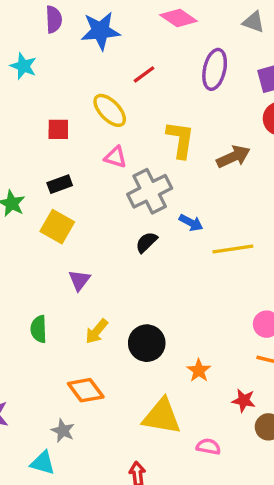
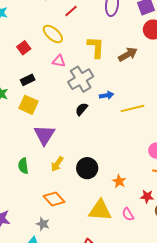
red square: (58, 129) -> (24, 48), turned -32
blue arrow: (191, 223) -> (107, 95), turned -32
purple triangle: (79, 280) -> (44, 135), size x1.6
pink semicircle: (208, 447) -> (128, 214), moved, turned -128

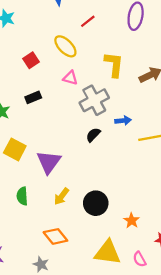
yellow square: (29, 105) -> (15, 149), moved

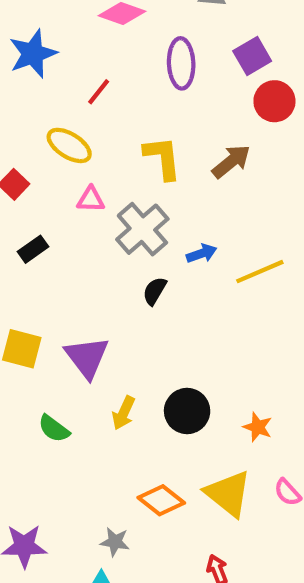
green semicircle: (22, 196) -> (54, 429), turned -36
orange diamond: (55, 236) -> (161, 500), moved
yellow triangle: (108, 252) -> (228, 494), turned 44

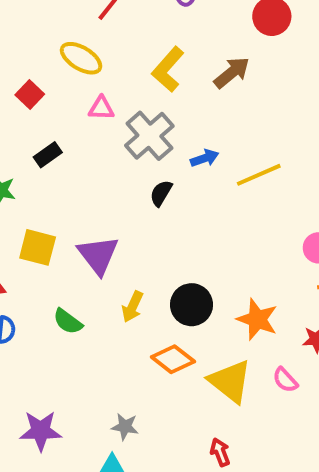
yellow L-shape: (163, 158) -> (168, 69), turned -132
orange star: (258, 427) -> (257, 319), size x1.5
orange diamond: (161, 500) -> (173, 359), moved

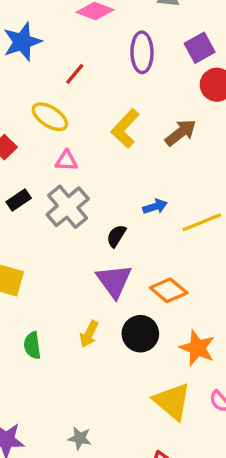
gray cross: (149, 136) -> (68, 207), moved
purple triangle: (98, 255) -> (114, 281), moved
green semicircle: (68, 321) -> (32, 345), turned 44
orange diamond: (173, 359) -> (169, 290), moved

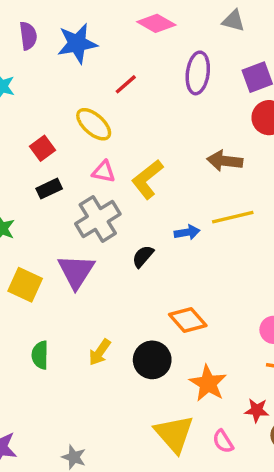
yellow L-shape: (125, 128) -> (147, 179), moved
brown arrow: (181, 133) -> (225, 161), turned -144
black rectangle: (19, 200) -> (49, 189), moved
yellow line: (202, 222) -> (233, 217), moved
purple triangle: (114, 281) -> (76, 271), moved

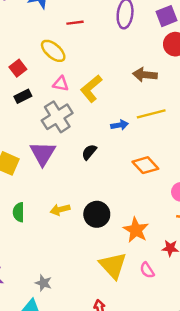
red line: (126, 84) -> (75, 23), turned 35
black semicircle: (143, 256) -> (89, 152), moved
orange diamond: (188, 320) -> (145, 165), moved
yellow arrow: (100, 352) -> (60, 210), turned 42

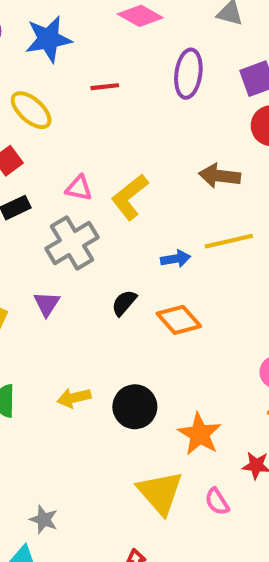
yellow ellipse: (53, 51) -> (31, 110), moved
purple triangle: (43, 154) -> (47, 304), size x0.6
orange diamond: (145, 165) -> (179, 320), moved

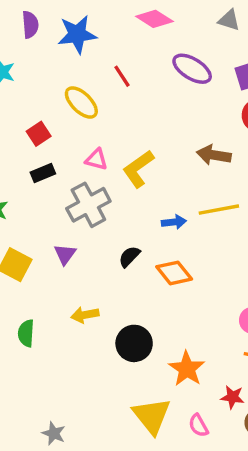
purple ellipse: (188, 74) -> (192, 69), turned -69
red line: (105, 87) -> (122, 76), turned 60
yellow ellipse: (31, 110) -> (81, 102), moved
yellow arrow: (74, 398) -> (85, 315), moved

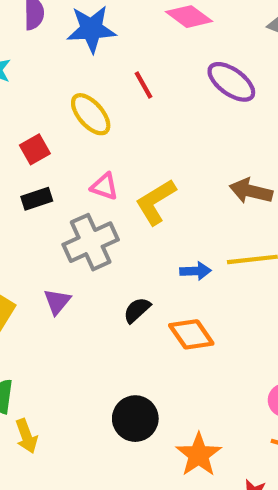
yellow arrow: (85, 315) -> (26, 436), moved, turned -104

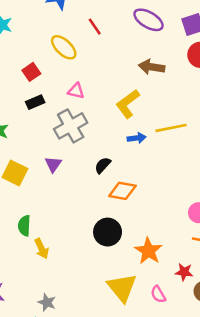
brown arrow: (251, 191) -> (152, 67), moved
yellow L-shape: (156, 202) -> (128, 104), moved
orange diamond: (191, 334) -> (122, 191), moved, turned -40

